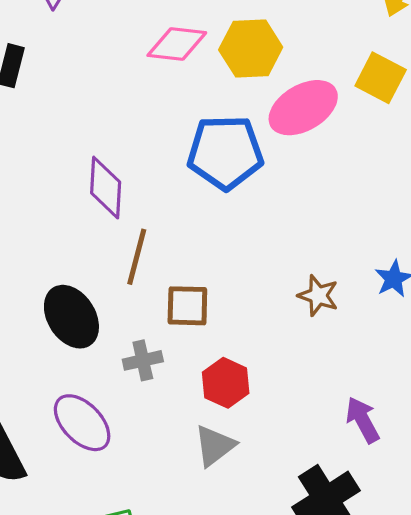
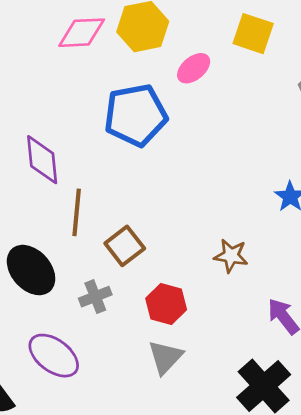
pink ellipse: (303, 108) -> (194, 68), size x0.6
brown star: (318, 296) -> (231, 256), moved
brown square: (187, 306) -> (125, 246), turned -30

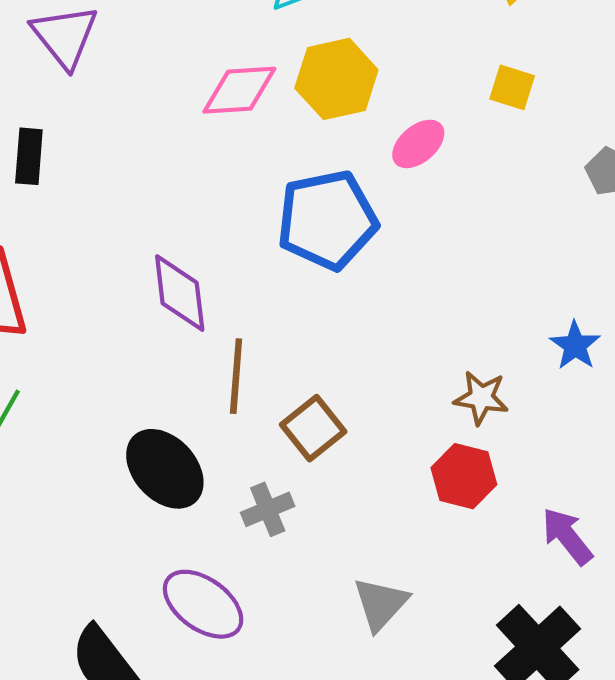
yellow square: (253, 34) -> (512, 87), size x0.7
brown star: (231, 256) -> (481, 398), moved
red hexagon: (166, 304) -> (464, 476), moved

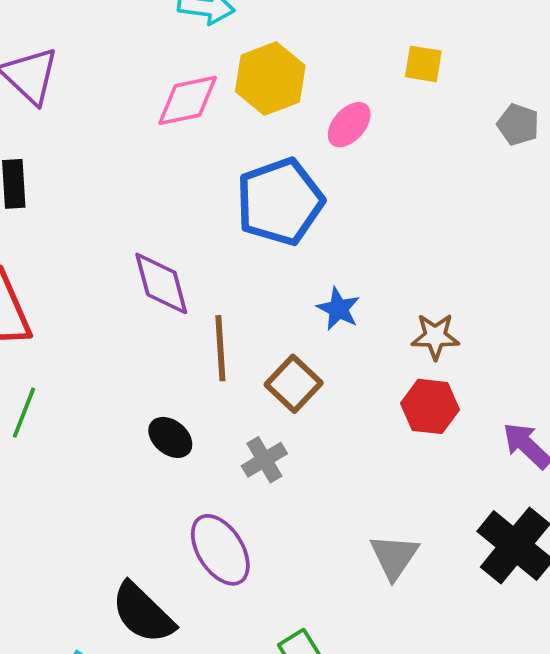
blue star: (575, 345) -> (338, 309), moved
black ellipse: (165, 469) -> (170, 437), size x0.6
purple ellipse: (203, 604) -> (220, 550), turned 30
gray triangle: (381, 604) -> (394, 557), moved

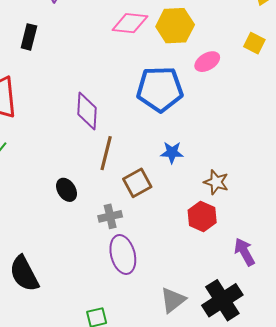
blue star: (338, 309) -> (172, 152), turned 30
purple ellipse: (220, 550) -> (123, 255), moved
gray triangle: (394, 557) -> (173, 300), moved

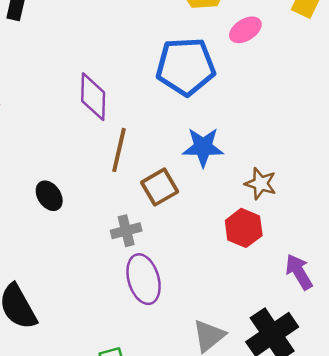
blue star: (172, 152) -> (203, 147), size x1.4
black ellipse: (67, 190) -> (49, 196), moved

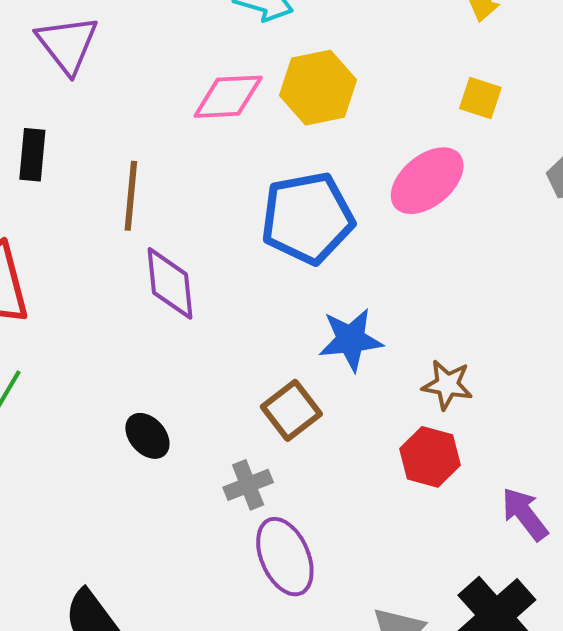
pink ellipse: (245, 30) -> (427, 181), moved, size x1.5
brown line: (119, 150) -> (131, 196), moved
black ellipse: (49, 196) -> (147, 436), moved

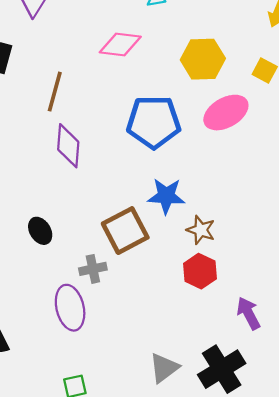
yellow hexagon: (318, 88) -> (203, 59), moved
brown star: (447, 385) -> (201, 230), moved
brown square: (291, 410) -> (125, 231), size x1.4
purple ellipse: (285, 557) -> (70, 308), moved

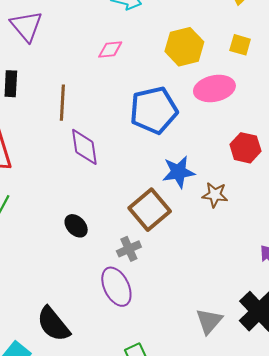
pink diamond: (120, 44) -> (110, 50), size x0.7
pink ellipse: (226, 113) -> (214, 88), turned 30
red hexagon: (200, 271) -> (245, 148), moved

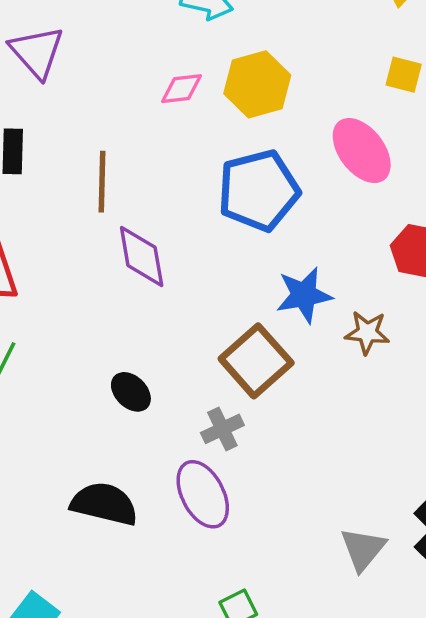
yellow hexagon: (184, 47) -> (257, 84), moved
pink ellipse: (214, 88) -> (362, 151), turned 66
black semicircle: (53, 324) -> (104, 504), moved, turned 144

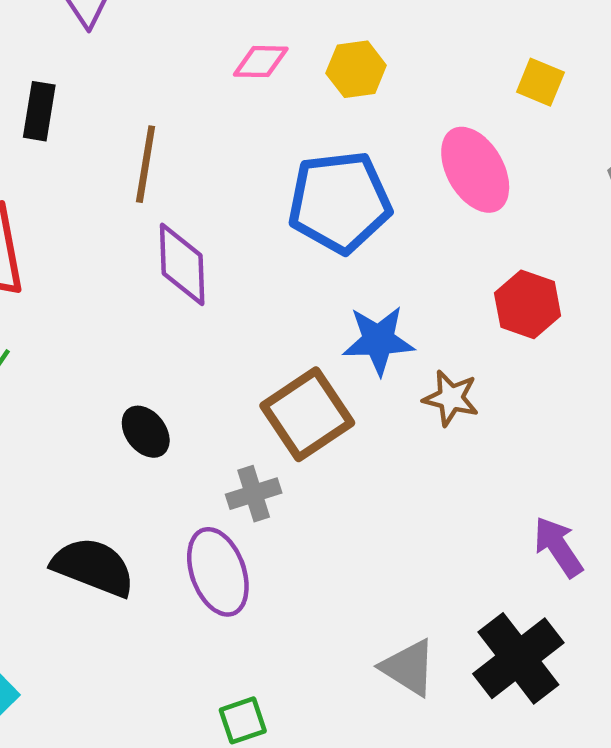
yellow hexagon: (257, 84) -> (356, 69), size x0.7
gray triangle: (363, 549) -> (409, 668), turned -45

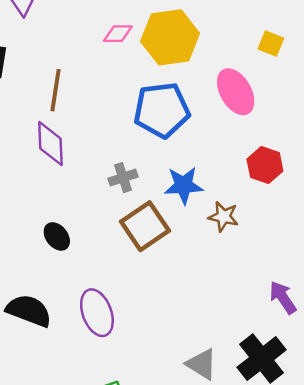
yellow hexagon: (356, 69) -> (170, 37), size x1.8
purple diamond: (182, 264) -> (50, 144), moved
gray cross: (254, 494) -> (123, 178), moved

